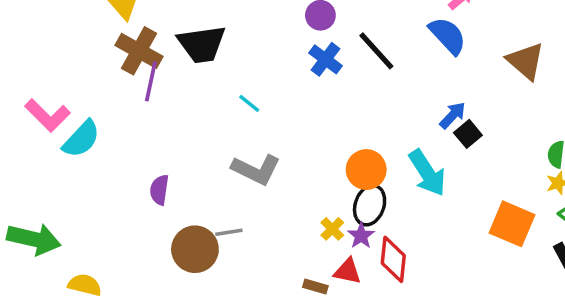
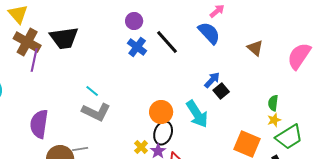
brown triangle: (526, 61) -> (255, 48), size x0.7
cyan line: (249, 103) -> (92, 91), moved
purple semicircle: (159, 190) -> (39, 124), size x1.6

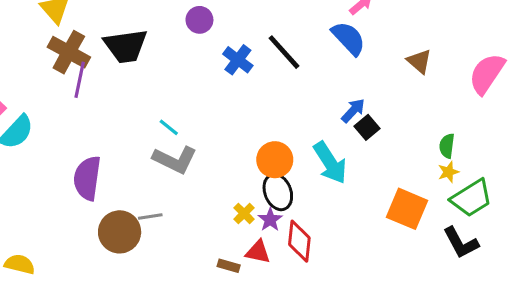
purple circle: (134, 21) -> (199, 20), moved
black ellipse: (163, 133) -> (278, 192), turned -40

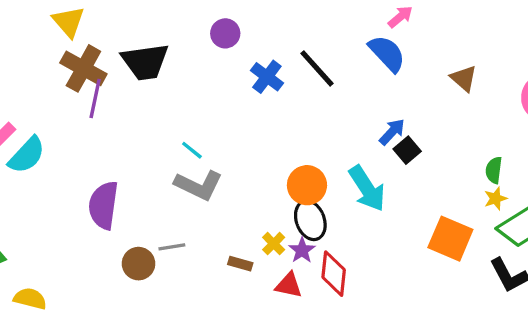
brown circle: (120, 232) -> (139, 264), size x0.7
brown rectangle: (229, 266) -> (240, 264), moved

